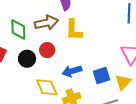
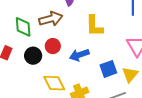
yellow L-shape: (74, 30) -> (94, 26), moved
blue arrow: (72, 71) -> (79, 55), moved

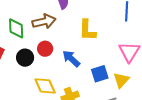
blue arrow: (79, 55) -> (71, 59), turned 60

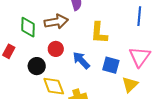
black circle: (25, 58) -> (37, 66), moved
blue square: (100, 74) -> (111, 65), moved, turned 30

